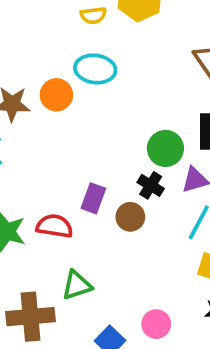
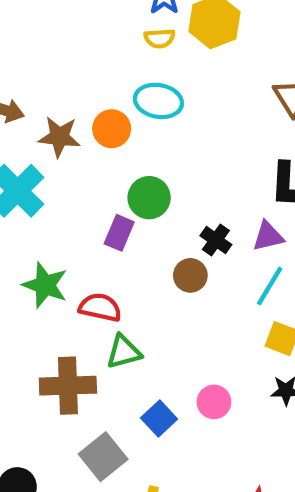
green circle: (165, 148) -> (149, 198), moved
purple rectangle: (93, 198) -> (119, 233), moved
red semicircle: (55, 226) -> (100, 307), moved

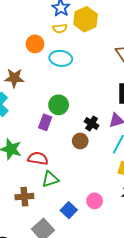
orange circle: (112, 129) -> (35, 44), moved
brown cross: (68, 386) -> (24, 197), size x0.7

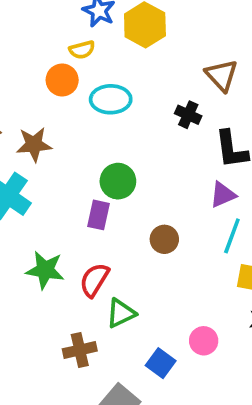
yellow semicircle: (60, 28) -> (82, 50), moved
black cross: (92, 123) -> (188, 115), moved
red semicircle: (38, 158) -> (94, 280), turned -60

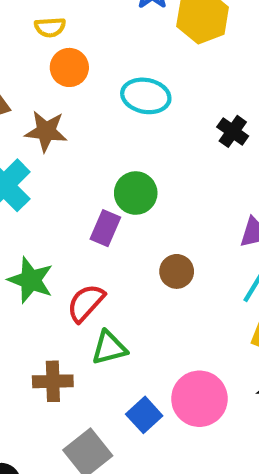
yellow semicircle: (82, 50) -> (50, 27), moved
orange circle: (62, 80) -> (69, 67), moved
pink circle: (204, 341) -> (199, 399), size x1.6

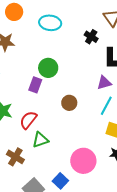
brown cross: (53, 381) -> (15, 157), turned 36
blue square: (144, 415) -> (60, 181), moved

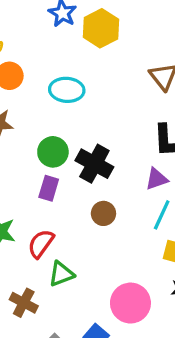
black cross: (91, 37) -> (94, 164), moved, size x1.6
green circle: (48, 68) -> (53, 152), moved

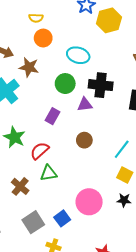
green circle: (53, 152) -> (65, 84), moved
black cross: (94, 164) -> (101, 85), moved, turned -35
purple triangle: (157, 179) -> (85, 105), moved

